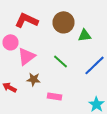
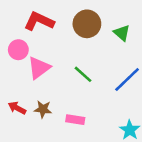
green triangle: (84, 35) -> (122, 33), moved, turned 48
brown star: (34, 79) -> (43, 109), moved

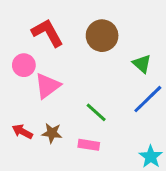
red L-shape: (39, 21) -> (47, 33), turned 36
green triangle: (122, 33) -> (142, 64), moved
green line: (83, 74) -> (96, 112), moved

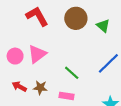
green triangle: (142, 64) -> (103, 26), moved
pink circle: (24, 65) -> (15, 56), moved

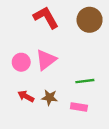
green line: (72, 73) -> (85, 81), turned -49

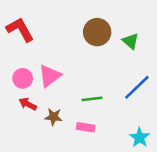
red L-shape: (46, 17) -> (20, 30), moved
red arrow: (26, 96) -> (28, 104), moved

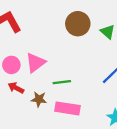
green line: (92, 99) -> (62, 82), moved
pink rectangle: (86, 127) -> (68, 108), size x1.5

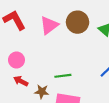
pink triangle: (35, 63) -> (49, 25), moved

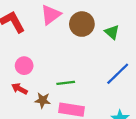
pink triangle: (49, 25) -> (51, 15), moved
pink circle: (16, 60) -> (24, 66), moved

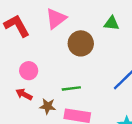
brown circle: (82, 24) -> (81, 43), moved
green triangle: (112, 32) -> (112, 23), moved, turned -35

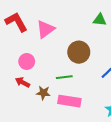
pink triangle: (56, 19) -> (45, 29), moved
brown circle: (81, 43) -> (79, 52), moved

